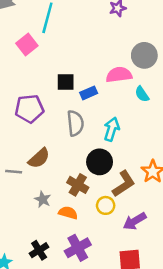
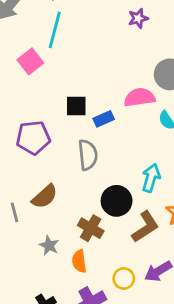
cyan arrow: (112, 129) -> (151, 178), moved
gray line: (14, 172) -> (14, 212), turned 70
yellow circle: (106, 205) -> (124, 278), moved
orange semicircle: (68, 213) -> (79, 261), turned -114

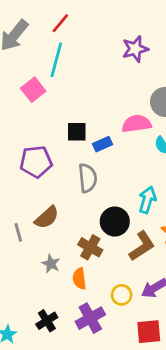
purple star: (138, 18) -> (135, 49), size x1.4

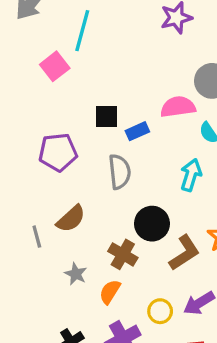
cyan arrow: (147, 200) -> (191, 175), moved
orange semicircle: (79, 279) -> (110, 292), turned 40

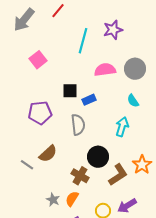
cyan line: (82, 31) -> (83, 41), moved
pink semicircle: (178, 107) -> (105, 70), moved
gray line: (37, 237) -> (27, 165), turned -40
gray star: (76, 274) -> (53, 200), moved

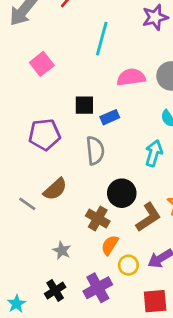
purple star: (113, 30) -> (155, 17), moved
orange semicircle: (72, 199) -> (110, 245), moved

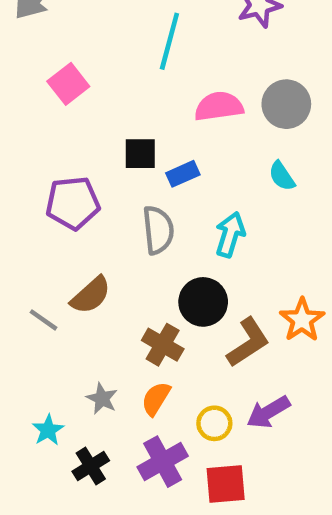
cyan arrow: (154, 153) -> (230, 235), moved
orange semicircle: (110, 245) -> (156, 399), moved
red square: (155, 301) -> (226, 484), moved
cyan star: (16, 304) -> (48, 430), moved

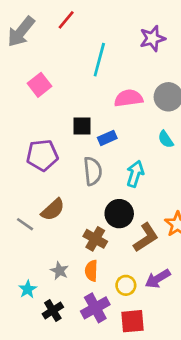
orange semicircle: (156, 399) -> (91, 271), turned -30

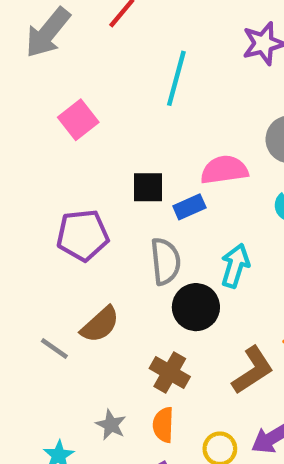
pink semicircle: (128, 98) -> (224, 170), moved
black circle: (119, 214) -> (196, 307), moved

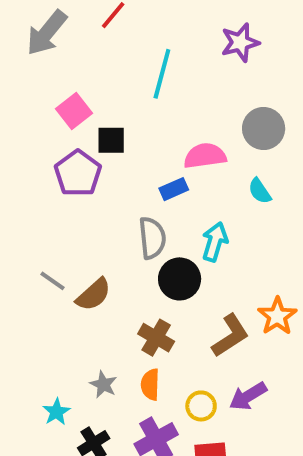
black square: (148, 187) -> (111, 140), moved
purple pentagon: (83, 235) -> (78, 173), moved, turned -30
gray line: (54, 349) -> (53, 281), moved

